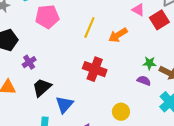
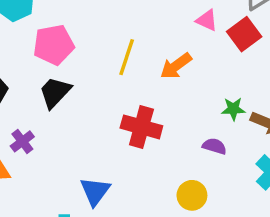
purple cross: (29, 62) -> (22, 141), moved
purple semicircle: (144, 81) -> (214, 146), moved
black trapezoid: (42, 87) -> (55, 92), moved

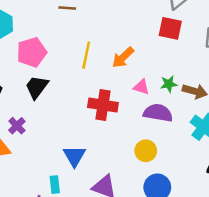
pink triangle: (207, 20) -> (141, 87), moved
red square: (244, 34) -> (170, 28), turned -35
purple semicircle: (214, 146) -> (158, 113), size x1.6

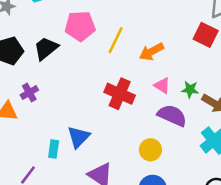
pink pentagon: (32, 52) -> (80, 26), moved
black trapezoid: (37, 87) -> (46, 48), moved
cyan rectangle: (55, 185) -> (54, 149), moved

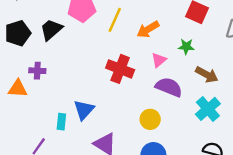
pink triangle: (162, 86) -> (159, 60), turned 49
green star: (190, 89) -> (186, 46), moved
purple cross: (29, 92) -> (37, 71), turned 35

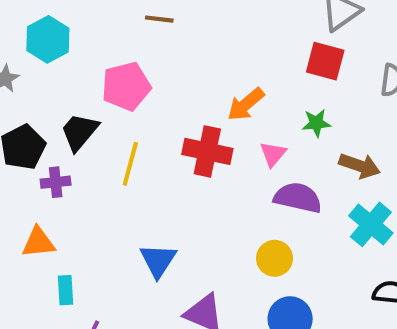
yellow line: (115, 20) -> (130, 164), moved
red cross: (120, 69) -> (207, 151), moved
purple cross: (37, 71) -> (56, 182), moved
cyan rectangle: (61, 122) -> (66, 290), moved

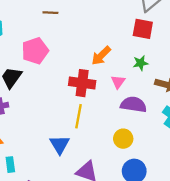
yellow line: (130, 164) -> (79, 116), moved

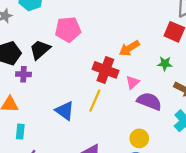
pink triangle: (118, 82) -> (133, 82), moved
yellow circle: (123, 139) -> (139, 138), moved
blue triangle: (60, 145) -> (65, 111), moved, turned -36

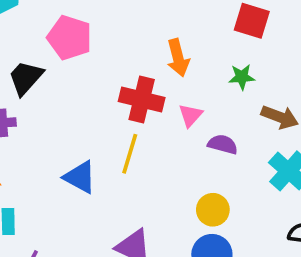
pink pentagon: (68, 29) -> (70, 38), turned 30
orange arrow: (129, 48) -> (178, 58), turned -66
purple semicircle: (149, 101) -> (223, 144), size x0.7

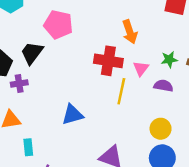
green star: (242, 77) -> (169, 59), moved
yellow line: (130, 154) -> (121, 91), moved
blue triangle: (80, 177) -> (72, 115), turned -40

